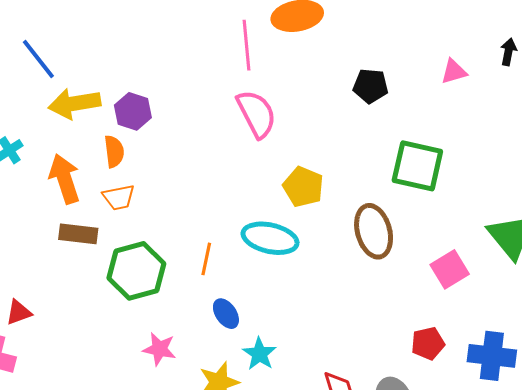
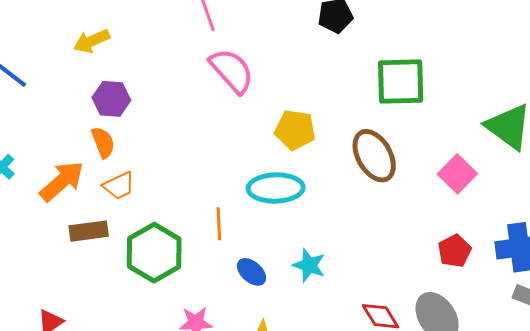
yellow arrow: (74, 103) -> (92, 41), moved, size x0.7
orange arrow: (65, 179) -> (62, 181), turned 81
cyan star: (259, 354) -> (309, 265), moved

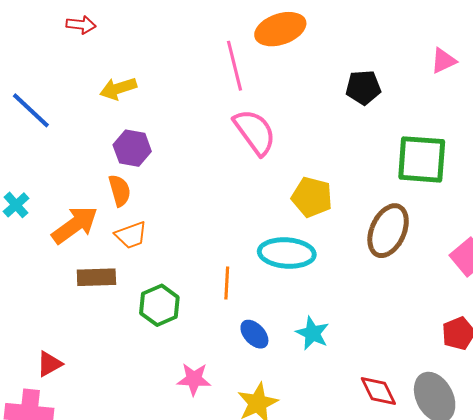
brown ellipse: (374, 156) -> (388, 231), turned 48
green hexagon: (154, 253) -> (159, 305), size x0.7

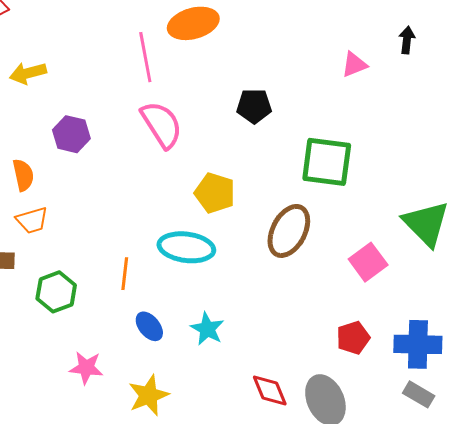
black pentagon: (363, 87) -> (254, 106), moved
purple hexagon: (132, 148) -> (71, 134), moved

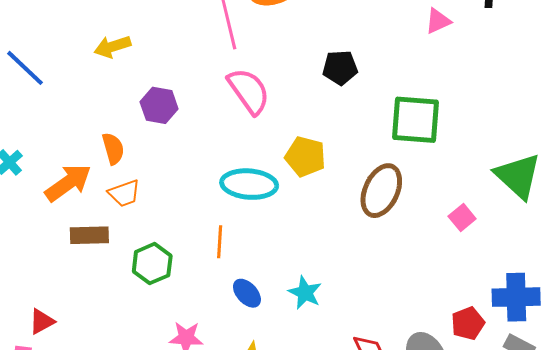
cyan ellipse: (186, 247) -> (249, 184), moved
pink square: (368, 262) -> (462, 217), size x0.7
red pentagon: (353, 338) -> (468, 323), moved

